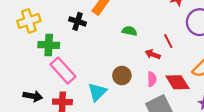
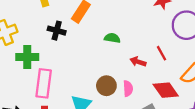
red line: (168, 41) -> (162, 53), moved
pink rectangle: (63, 71) -> (44, 83), turned 52
pink semicircle: (152, 79) -> (128, 88), moved

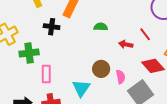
pink rectangle: (44, 83) -> (46, 74), size x0.7
pink semicircle: (128, 88) -> (121, 77), moved

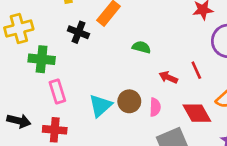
pink rectangle: (46, 74) -> (57, 91), turned -30
pink semicircle: (121, 77) -> (155, 107), moved
cyan triangle: (81, 88) -> (100, 106), moved

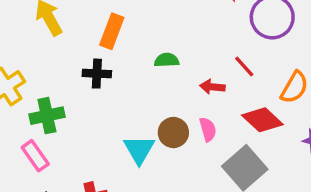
black cross: (78, 32) -> (97, 74), moved
pink rectangle: (57, 91) -> (35, 156), moved

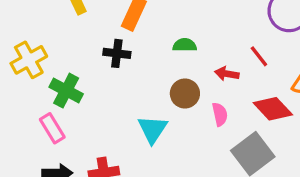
green cross: (47, 116) -> (66, 91), turned 36
brown circle: (173, 133) -> (185, 93), moved

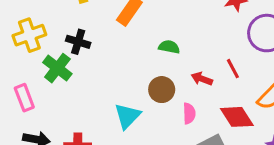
black cross: (117, 53) -> (78, 42), moved
pink rectangle: (52, 128) -> (24, 98), moved

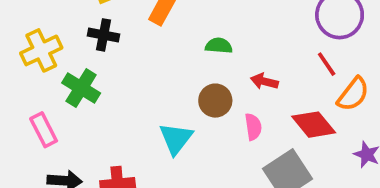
black cross: (78, 42) -> (104, 35), moved
red line: (233, 69) -> (327, 64), moved

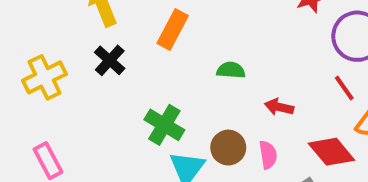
black cross: (104, 35) -> (110, 60), turned 32
green cross: (81, 88) -> (164, 125), moved
brown circle: (215, 101) -> (228, 148), moved

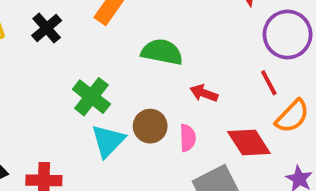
green semicircle: (231, 70) -> (162, 52), size x1.5

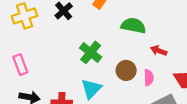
cyan triangle: (108, 141) -> (91, 89), moved

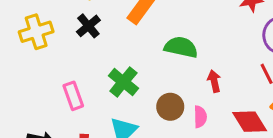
red arrow: (159, 51) -> (214, 81), turned 56
pink rectangle: (20, 65) -> (73, 96), moved

